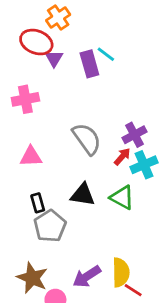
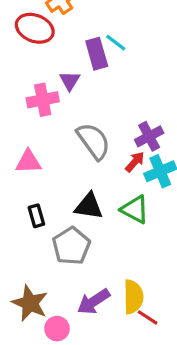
purple triangle: (54, 58) -> (70, 81), moved
pink cross: (25, 99) -> (43, 100), moved
gray pentagon: (50, 226) -> (71, 246), moved

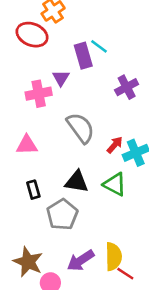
purple cross: (149, 136) -> (127, 87), moved

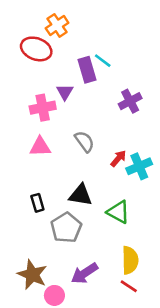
gray semicircle: (81, 128) -> (84, 142), size x0.7
pink triangle: (27, 145) -> (40, 147), moved
green triangle: (115, 184) -> (118, 212), moved
yellow semicircle: (113, 257) -> (130, 260), moved

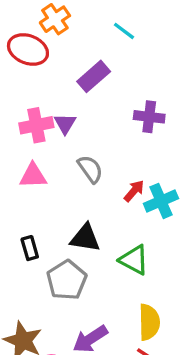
cyan line: (103, 61) -> (124, 31), moved
purple rectangle: (87, 70) -> (94, 76), turned 65
purple triangle: (65, 92) -> (65, 124), moved
purple cross: (130, 101) -> (149, 117), turned 35

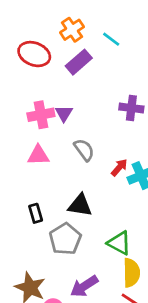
orange cross: (55, 19) -> (72, 30), moved
purple rectangle: (94, 76) -> (79, 62), moved
green triangle: (134, 260) -> (119, 243), moved

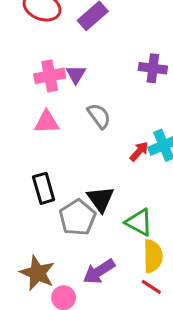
red arrow: (119, 167) -> (139, 151), moved
black triangle: (80, 205) -> (101, 199), moved, turned 45
black rectangle: (36, 213) -> (44, 188), size x1.4

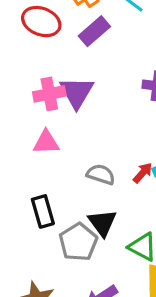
purple triangle: (76, 74) -> (77, 92), size x1.6
gray semicircle: (99, 116) -> (101, 174), moved, turned -36

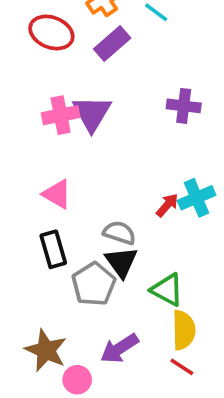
pink triangle: (46, 142) -> (57, 194), moved, turned 32
gray semicircle: (101, 174) -> (119, 233), moved

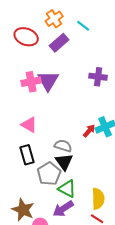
green triangle: (167, 290) -> (67, 189), moved

